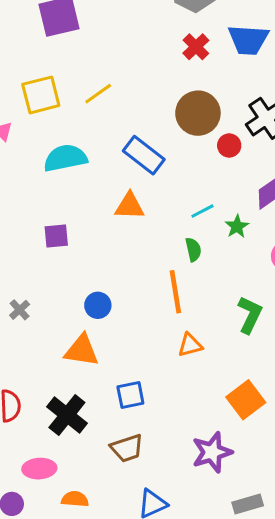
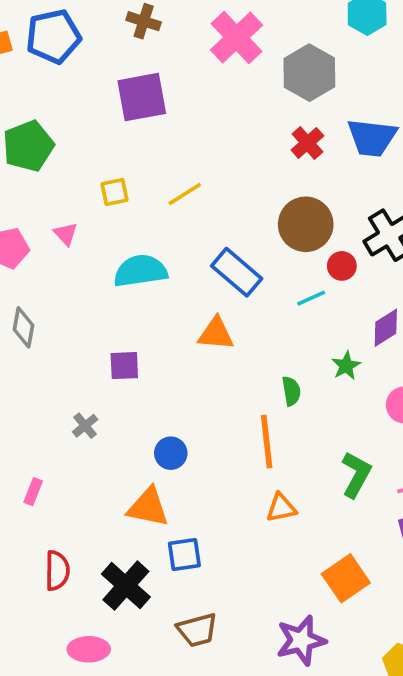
yellow square: (41, 95) -> (114, 192), size x0.6
cyan line: (202, 211) -> (311, 298), moved
gray cross: (20, 310) -> (85, 426), moved
blue square: (130, 395) -> (184, 555), moved

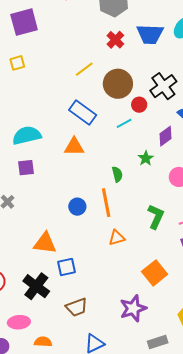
yellow square: (114, 192) -> (17, 63), moved
yellow line: (185, 194) -> (84, 69), moved
cyan semicircle: (140, 271) -> (27, 135), moved
blue circle: (171, 453) -> (77, 207), moved

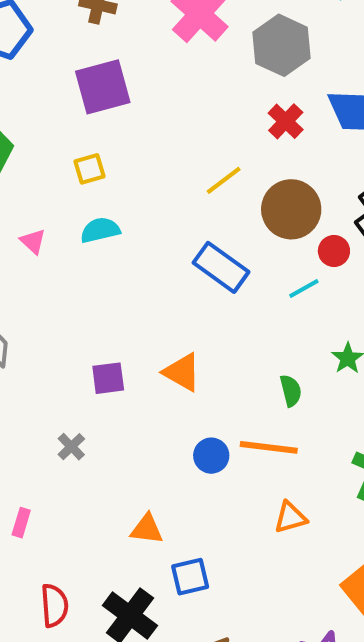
cyan semicircle: (27, 135) -> (100, 230), moved, size x0.7
orange triangle: (74, 147) -> (182, 372), moved, turned 30
orange line: (106, 203) -> (269, 447), turned -72
orange triangle: (45, 243) -> (147, 529), size x0.7

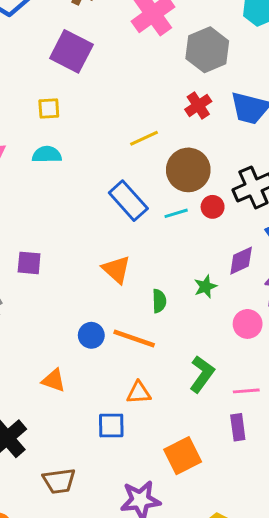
purple square: (103, 87) -> (71, 51), turned 30
cyan line: (304, 288) -> (176, 213), moved
orange triangle: (182, 372) -> (116, 269), moved
orange triangle: (147, 529) -> (54, 380), moved
blue square: (190, 577) -> (111, 425), moved

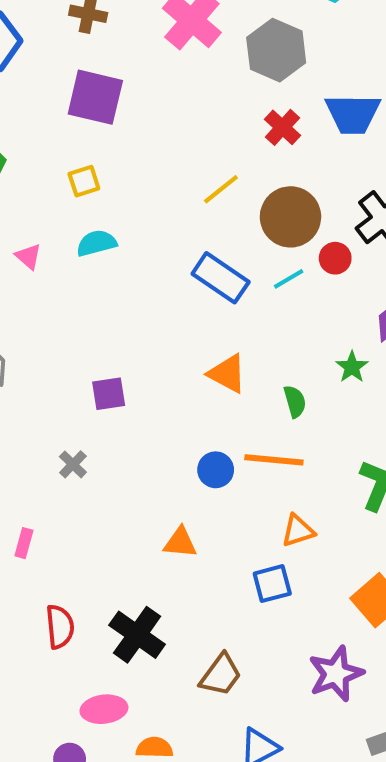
brown trapezoid: (59, 481) -> (221, 675), turned -32

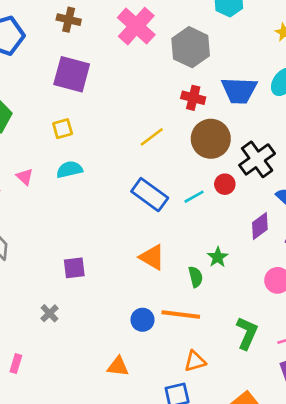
red cross: (283, 127) -> (193, 98), turned -30
brown circle: (290, 217) -> (211, 139), moved
green star: (352, 367) -> (218, 257), moved

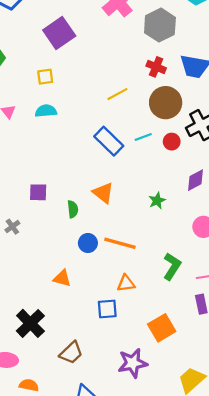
purple square: (72, 74) -> (59, 33), turned 32
cyan line: (194, 197) -> (143, 137), moved
green semicircle: (196, 277) -> (73, 209), moved

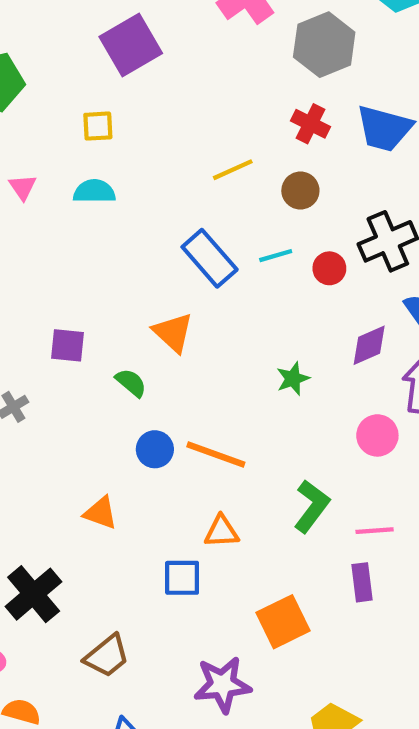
brown circle: (166, 103) -> (300, 191), moved, size x0.6
orange triangle: (103, 193) -> (173, 332), moved
green semicircle: (73, 209) -> (131, 383), turned -49

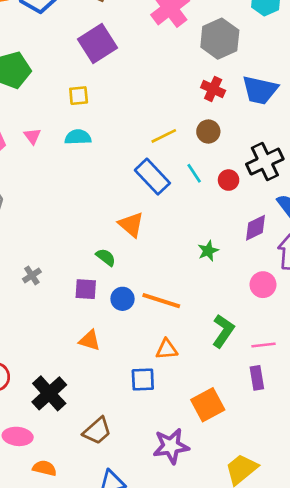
yellow line: (233, 170) -> (164, 136), moved
cyan line: (276, 256) -> (194, 173), turned 75
purple square: (67, 345) -> (86, 289), moved

